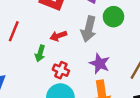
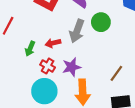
red arrow: (58, 36) -> (53, 43), moved
purple star: (100, 64) -> (72, 67), moved, turned 30

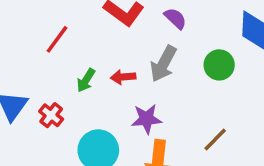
green circle: (101, 22) -> (219, 65), moved
red cross: (48, 66) -> (51, 115), moved

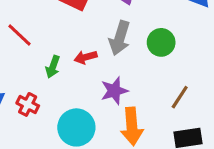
red line: (57, 39) -> (19, 35), turned -72
green circle: (219, 65) -> (161, 42), moved

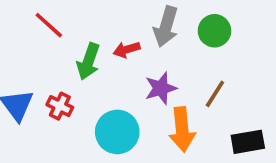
green arrow: (53, 67) -> (88, 61), size x1.4
brown line: (180, 97) -> (215, 94), moved

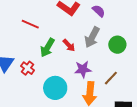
red line: (49, 25) -> (30, 24), turned -30
red arrow: (127, 50) -> (69, 45), turned -128

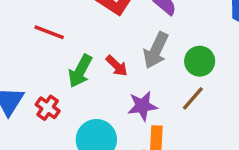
brown line: (111, 78) -> (193, 98), moved

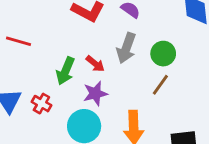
red line: (49, 32) -> (19, 41), moved
purple star: (142, 106) -> (95, 93), moved

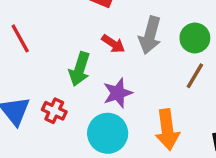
red line: (19, 41) -> (20, 38), turned 50
red arrow: (95, 64) -> (113, 44), moved

